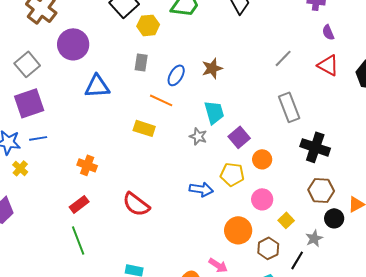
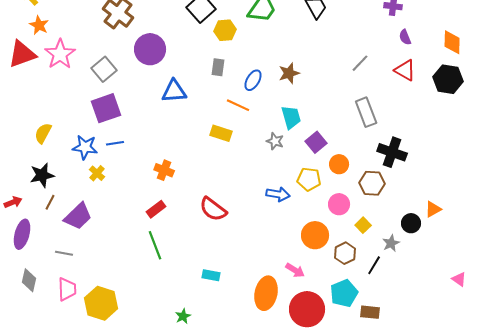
brown hexagon: (321, 190) -> (372, 183), moved

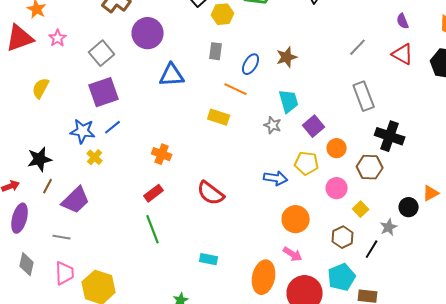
pink star: (60, 54) -> (58, 38), size x0.6
yellow semicircle: (43, 133) -> (41, 88), moved
blue line: (115, 143) -> (113, 127), turned -30
orange circle: (315, 235) -> (296, 219), moved

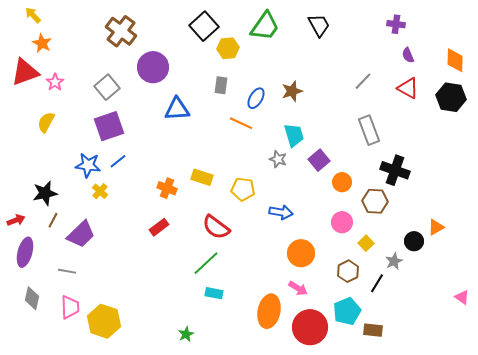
pink star: (58, 38) -> (55, 82), moved
yellow rectangle: (219, 117) -> (202, 177), moved
yellow pentagon: (307, 163) -> (243, 189), moved
green line: (153, 229) -> (206, 263), moved, turned 68

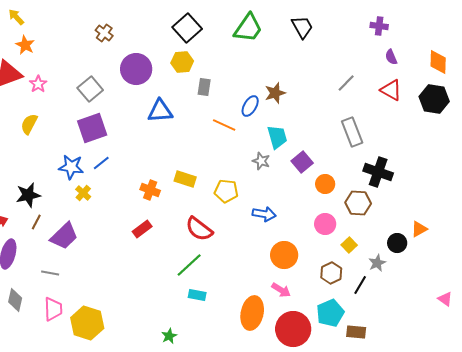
brown cross: (121, 31) -> (104, 33), size x0.6
yellow hexagon: (228, 48) -> (182, 62), moved
blue ellipse: (256, 98) -> (250, 106), moved

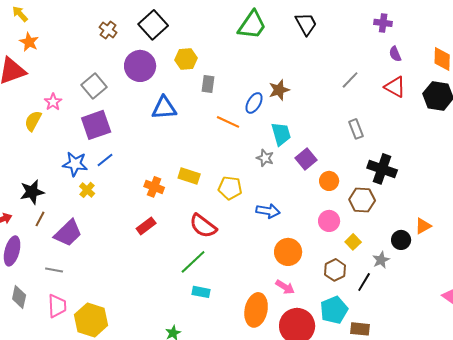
black square: (187, 28) -> (153, 25), moved
pink star: (38, 84) -> (53, 102), moved
gray rectangle: (352, 132) -> (356, 129), size x0.7

